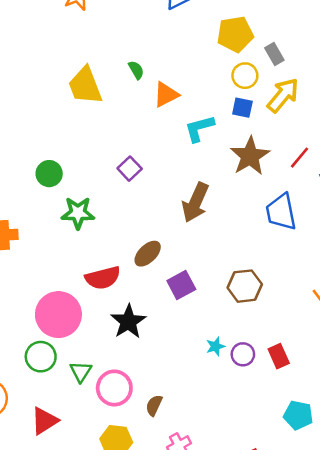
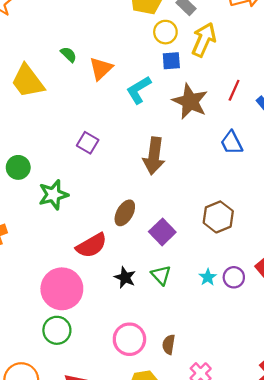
blue trapezoid: (281, 212) -> (232, 143), size x0.7
black star: (128, 322) -> (125, 277), size x0.7
green triangle: (81, 372) -> (161, 275), moved

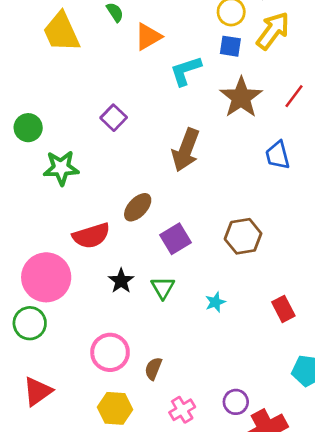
purple circle: (234, 277) -> (236, 402), moved

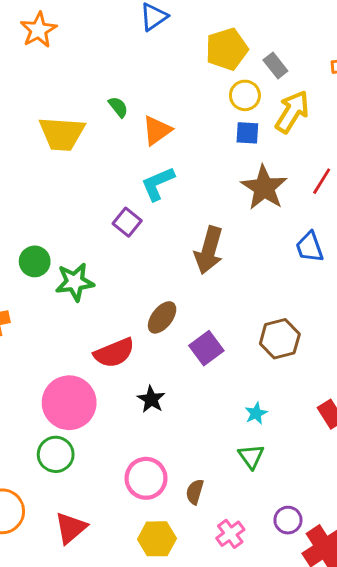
yellow trapezoid: (61, 32) -> (62, 134), turned -57
cyan L-shape: (186, 71) -> (158, 184), moved
green circle: (28, 128) -> (35, 261), moved
green triangle: (163, 288) -> (251, 456), moved

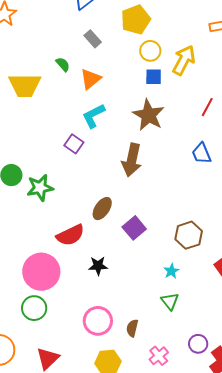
gray rectangle: (275, 65) -> (93, 39), moved
brown star: (264, 188) -> (149, 115), moved
brown hexagon: (280, 339) -> (189, 235), moved
black star: (151, 399) -> (98, 266), turned -30

